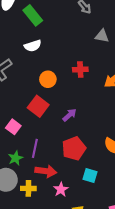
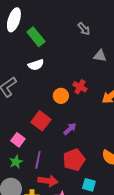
red cross: (80, 70) -> (80, 87), turned 32
orange circle: (48, 79) -> (61, 96), moved
green star: (15, 158) -> (16, 162), moved

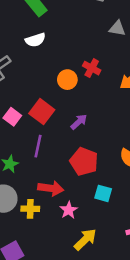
pink square: (18, 140) -> (12, 117), moved
purple line: (38, 160) -> (38, 146), moved
red pentagon: (74, 160) -> (84, 161), turned -30

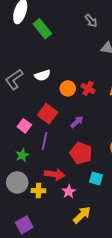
white semicircle: (35, 40) -> (42, 75), moved
red cross: (92, 68) -> (88, 88), moved
pink square: (12, 117) -> (24, 126), moved

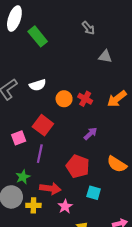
purple arrow: (77, 122) -> (90, 134), moved
pink square: (24, 126) -> (19, 138), turned 32
green star: (22, 155) -> (23, 177), moved

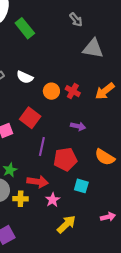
gray triangle: (105, 57) -> (93, 48), size x1.5
white semicircle: (38, 85) -> (25, 77), turned 42
purple arrow: (90, 134) -> (78, 126), turned 56
purple line: (40, 154) -> (42, 146), moved
red pentagon: (78, 166) -> (65, 159), turned -30

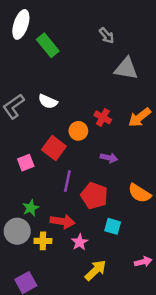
orange circle: (51, 91) -> (78, 131), moved
red pentagon: (65, 159) -> (94, 196), turned 30

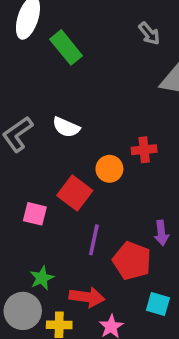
red cross: (103, 117) -> (144, 150), turned -35
purple arrow: (109, 158) -> (161, 233), moved, turned 70
pink square: (26, 163) -> (35, 214), turned 35

